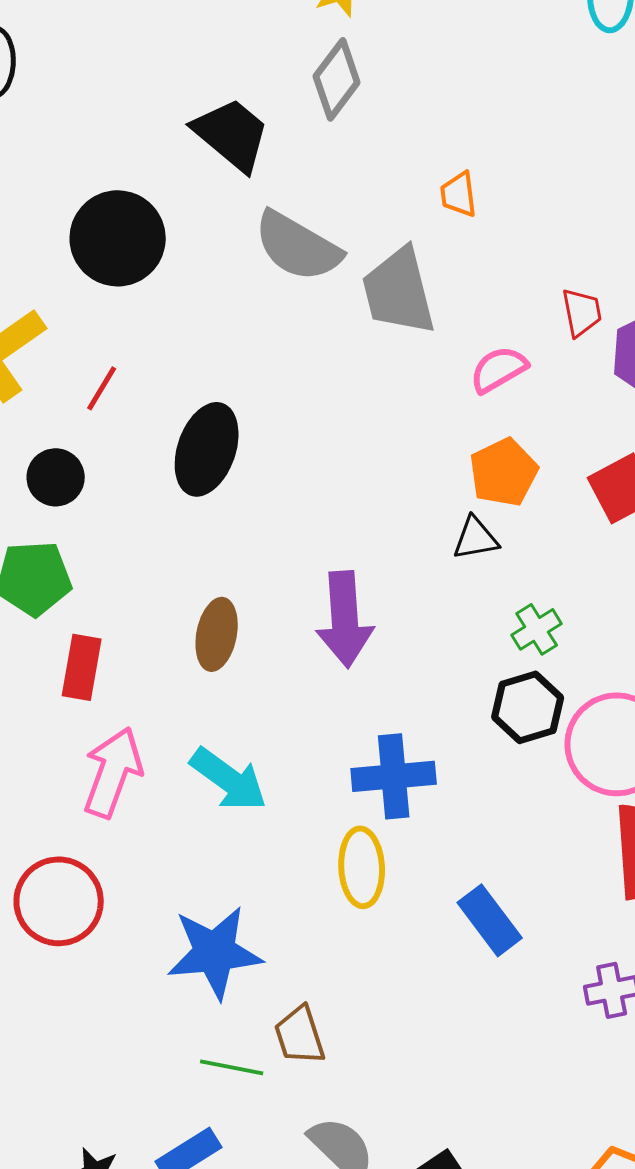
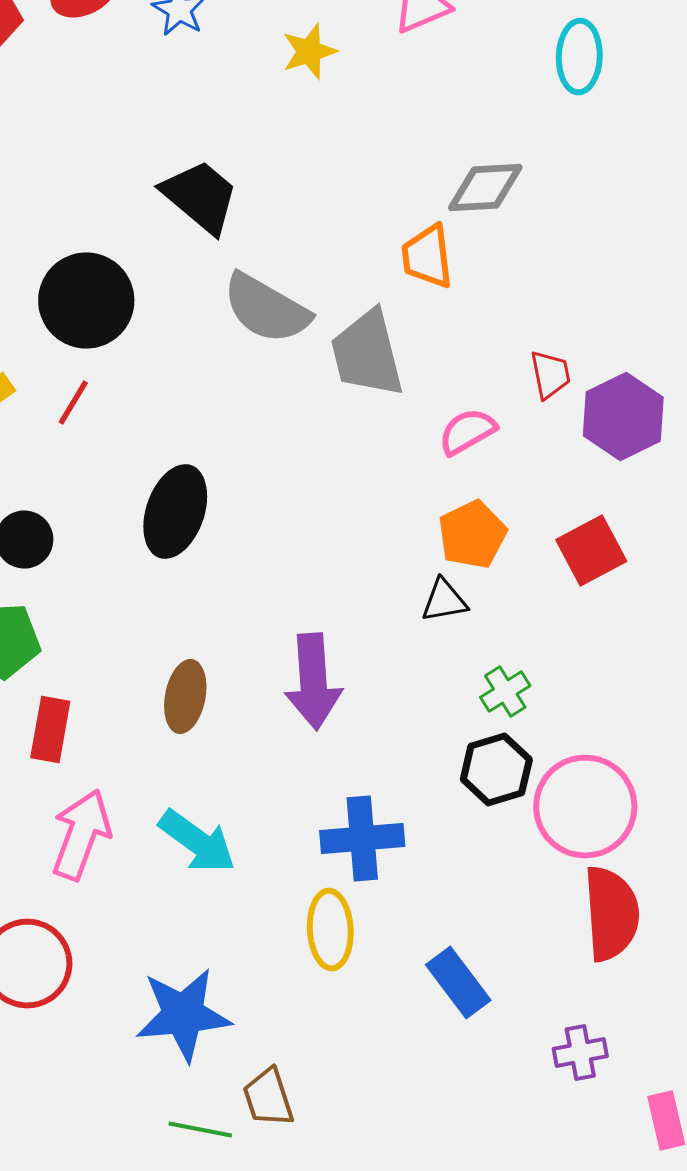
gray diamond: (337, 79) -> (485, 188), moved, turned 50
orange trapezoid: (459, 194) -> (427, 257), size x1.4
red line: (102, 388) -> (73, 403), moved

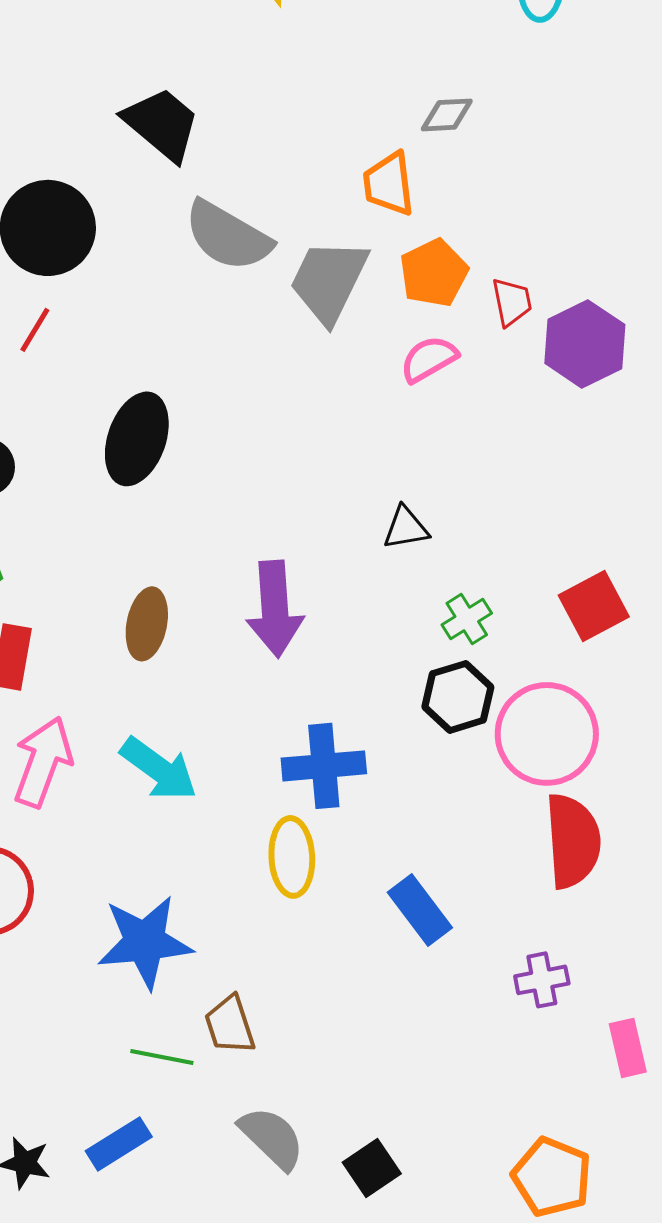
gray diamond: (485, 188) -> (447, 115), size x0.7
gray trapezoid: (367, 354) -> (329, 281), turned 40
orange pentagon: (472, 535) -> (434, 273), moved
red square: (591, 551) -> (594, 606), moved

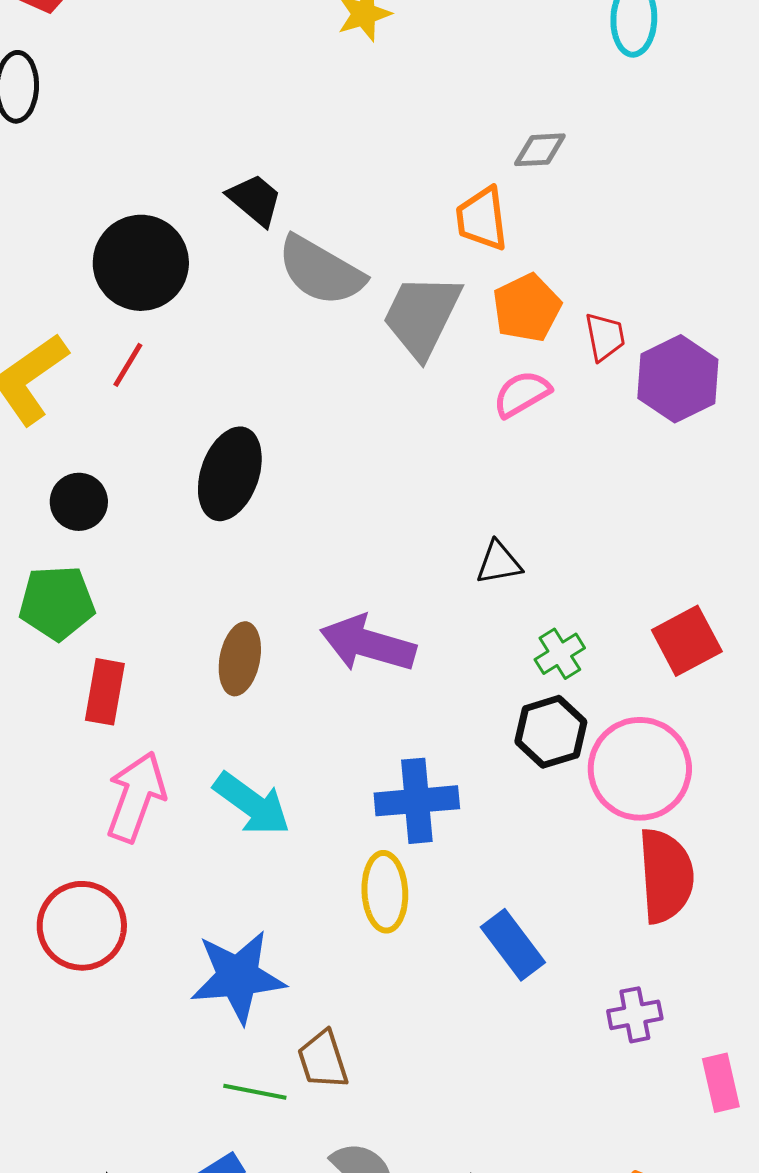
black trapezoid: (162, 124) -> (255, 200), moved, size x0.7
purple arrow: (275, 609) -> (368, 644), turned 110

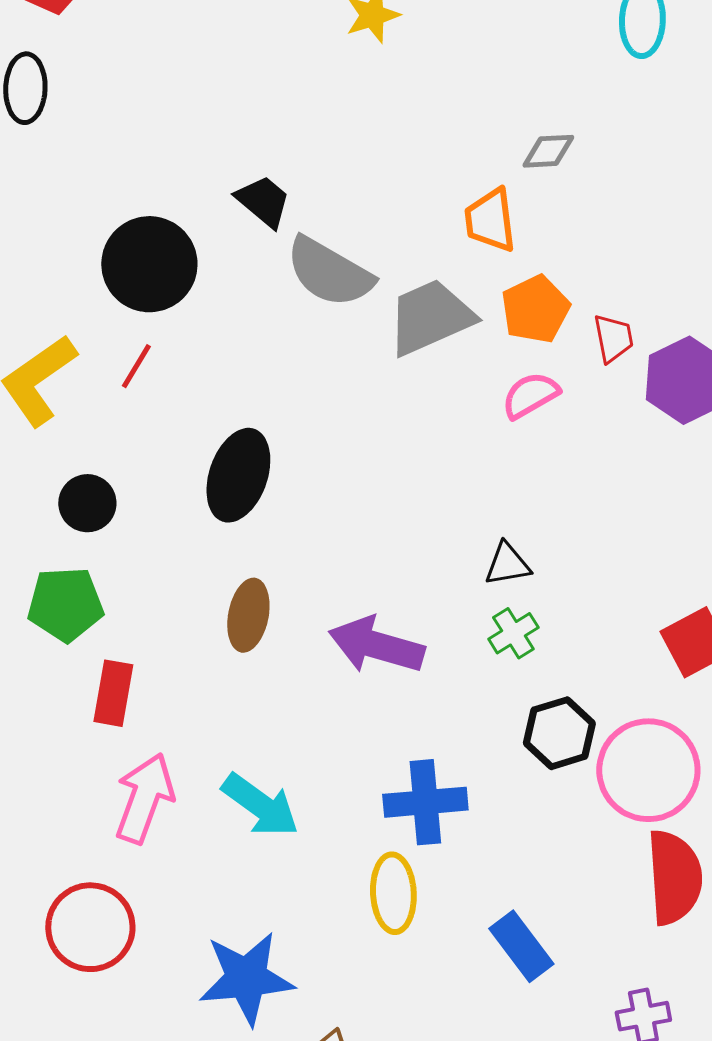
gray trapezoid: (422, 316) -> (430, 317), turned 40
green cross: (560, 654) -> (513, 633), moved
brown ellipse: (240, 659) -> (248, 615), moved

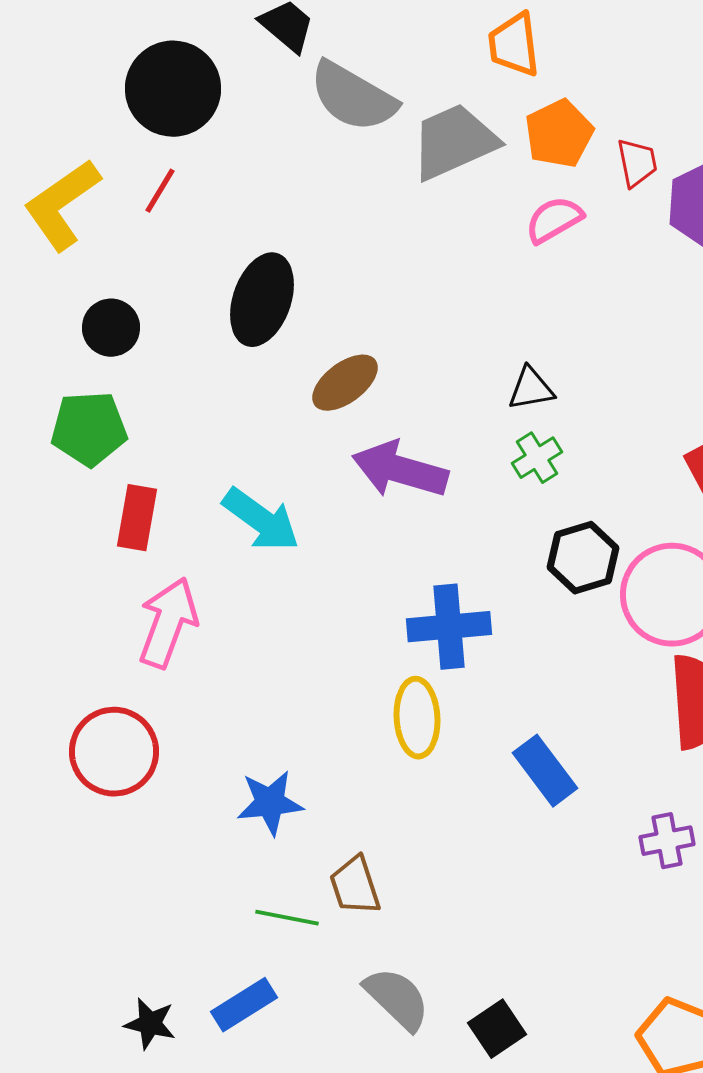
brown ellipse: (248, 615) -> (345, 383), moved, turned 42
cyan arrow: (260, 805) -> (261, 520), moved
blue star: (246, 978) -> (270, 803), size x0.7

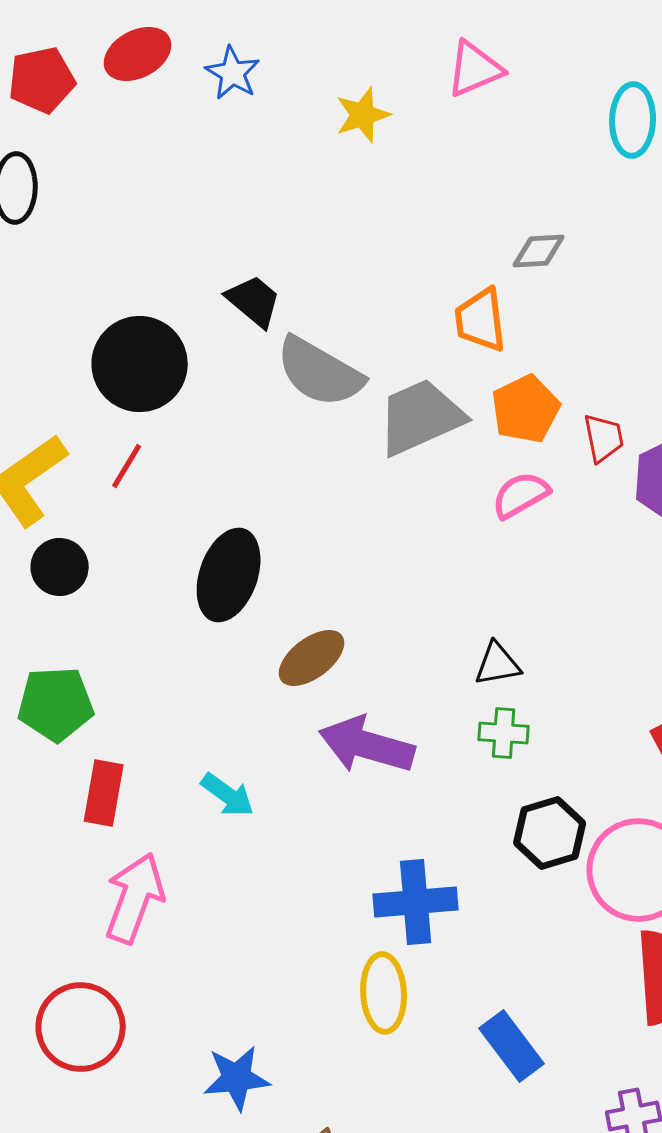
black circle: (111, 328) -> (60, 567), moved
green cross: (537, 458) -> (504, 733), turned 36
cyan arrow: (261, 520) -> (228, 795), size x0.7

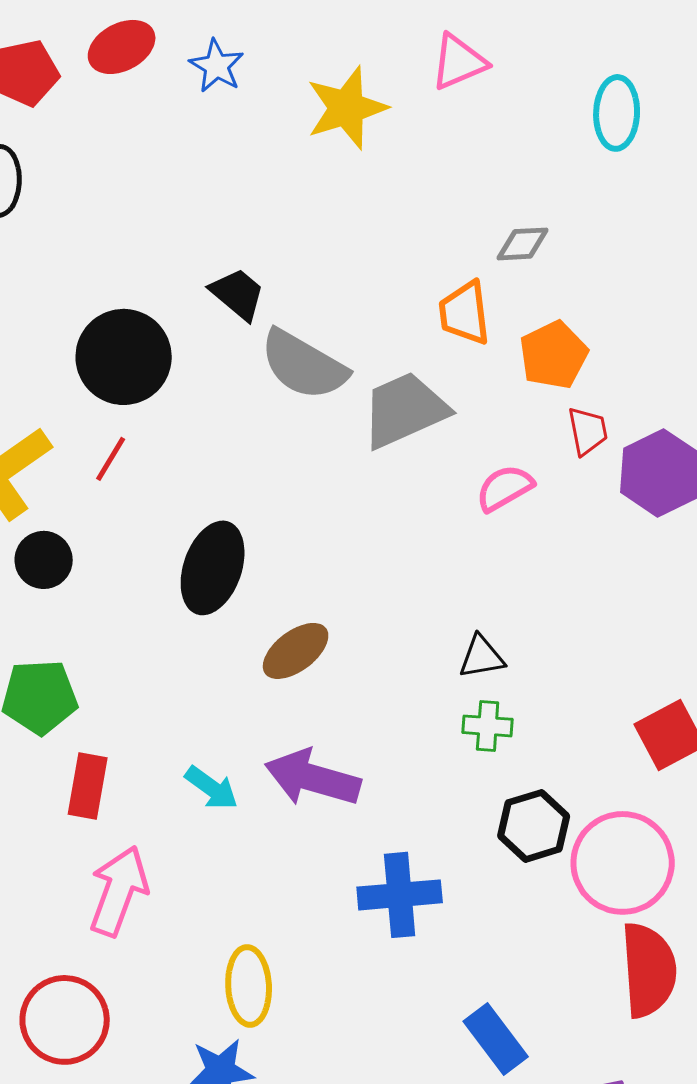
yellow star: (363, 115) -> (347, 108), size x1.5
orange pentagon: (526, 409) -> (554, 355), moved
purple arrow: (367, 745) -> (313, 778), moved
yellow ellipse: (384, 993) -> (249, 986), moved

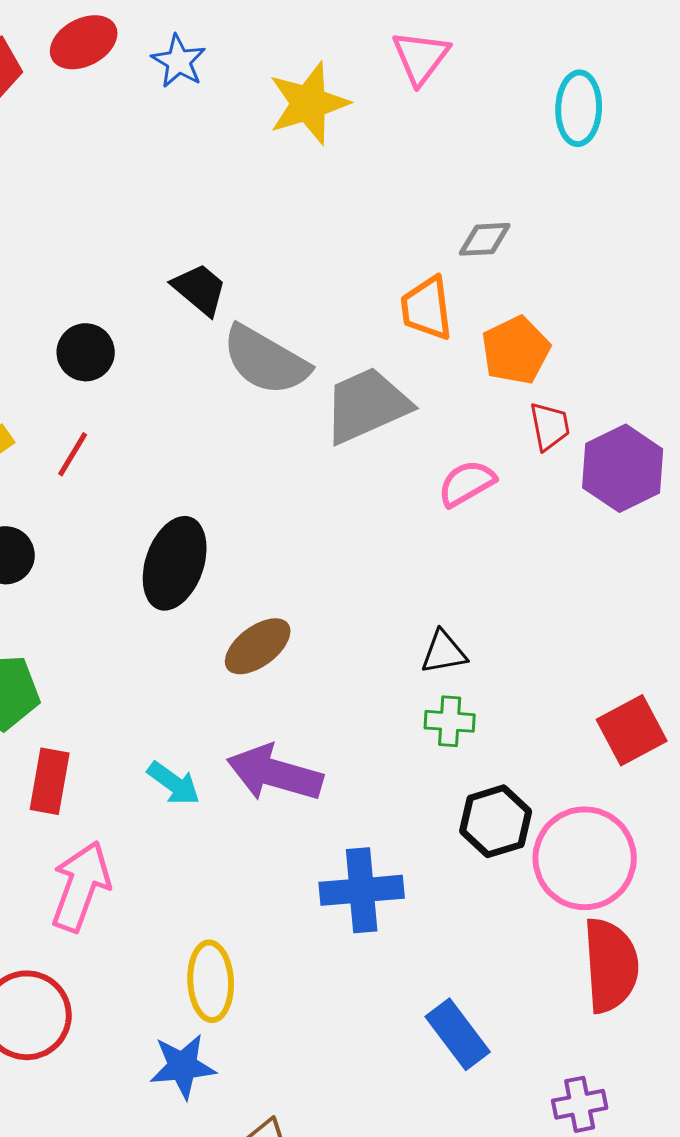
pink triangle: (459, 62) -> (421, 57), turned -30
black circle: (124, 357) -> (86, 352), size x0.6

